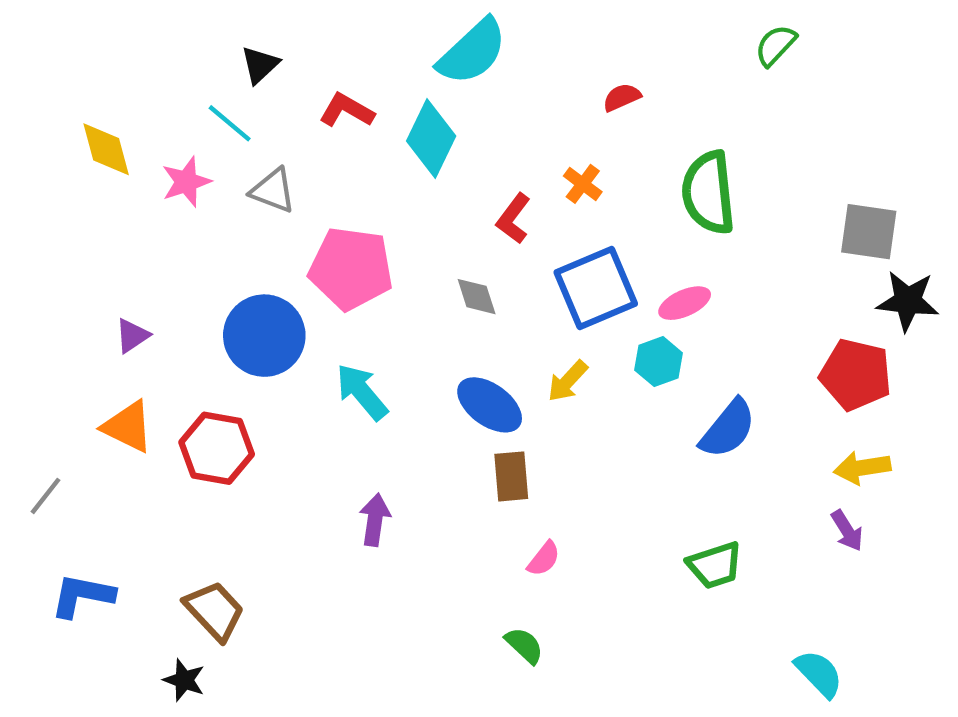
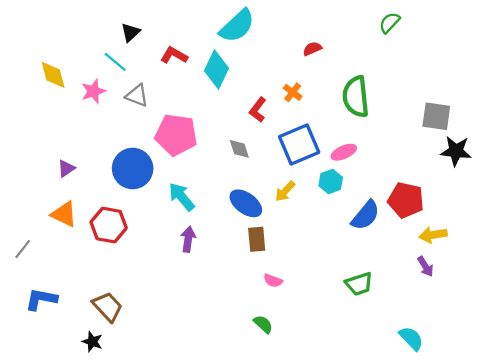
red pentagon: (856, 375) -> (406, 200), moved
purple arrow: (375, 520) -> (188, 239), moved
pink semicircle: (544, 559) -> (273, 281), turned 72

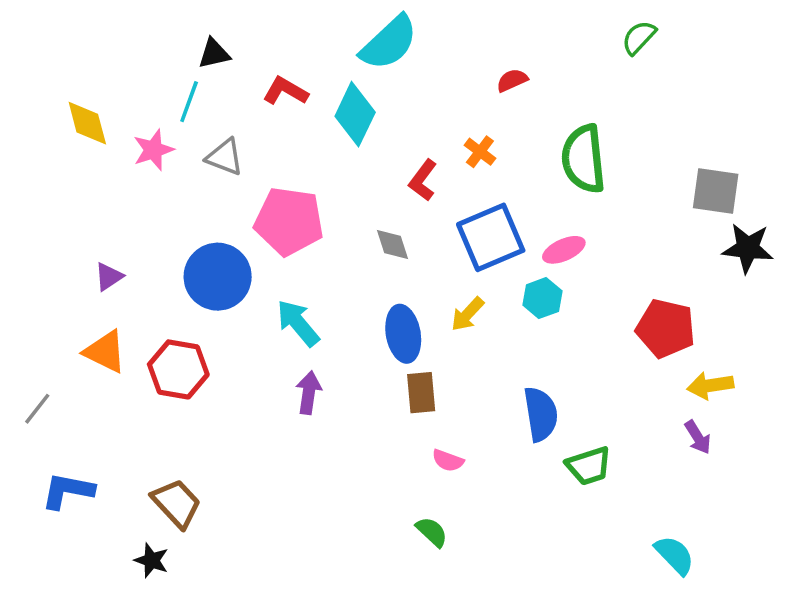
black triangle: (130, 32) -> (214, 54), turned 30
cyan line: (115, 62) -> (189, 102), turned 70
blue ellipse: (246, 203) -> (403, 334), turned 44
blue semicircle: (366, 215) -> (541, 414), moved, turned -48

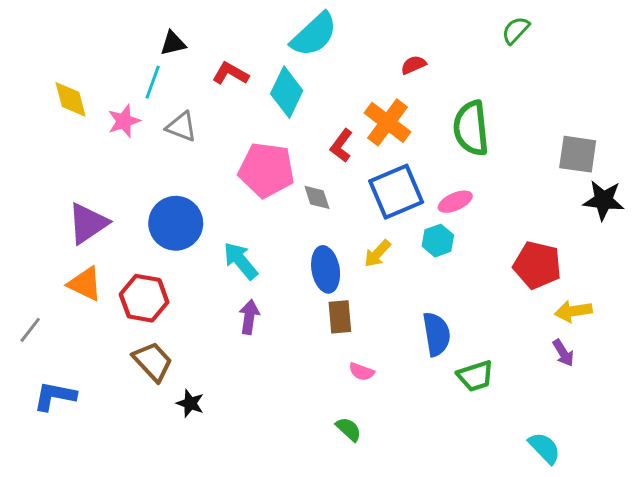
orange cross: (480, 152) -> (387, 122), size x1.8
pink pentagon: (289, 221) -> (266, 170), moved
purple triangle: (109, 277) -> (88, 223), size x1.8
brown trapezoid: (177, 503) -> (153, 362), moved
black star: (152, 560) -> (190, 403), moved

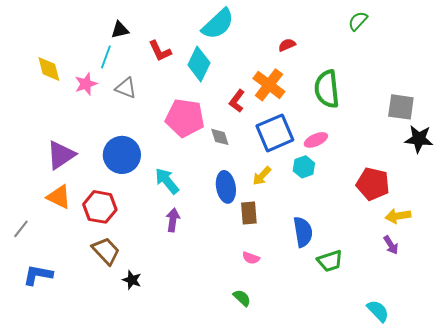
red L-shape: (230, 73) -> (160, 51), turned -145
brown rectangle: (340, 317) -> (249, 213), moved

